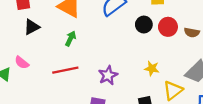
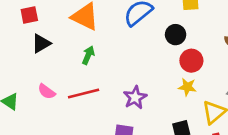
red circle: (168, 27) -> (191, 61), moved
pink semicircle: (22, 63) -> (47, 92), moved

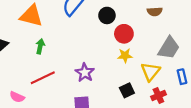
pink semicircle: (47, 92) -> (17, 97), moved

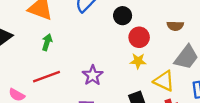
brown semicircle: (155, 12) -> (175, 26), moved
yellow triangle: (150, 72) -> (164, 81), turned -48

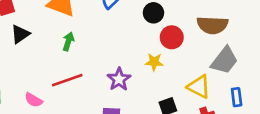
brown semicircle: (175, 26) -> (212, 25), size x1.6
yellow star: (138, 61) -> (154, 62), moved

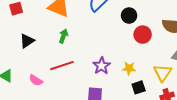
black triangle: (20, 34) -> (27, 41), moved
yellow star: (154, 62) -> (129, 68), moved
yellow triangle: (199, 87) -> (163, 73), turned 36

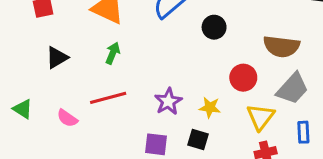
red circle: (143, 35) -> (243, 78), moved
black square: (139, 87) -> (198, 140), moved, turned 32

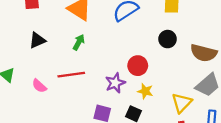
black circle: (214, 27) -> (168, 39), moved
red circle: (243, 78) -> (138, 66), moved

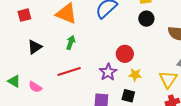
black circle: (168, 39) -> (146, 19), moved
pink semicircle: (39, 86) -> (35, 87), moved

